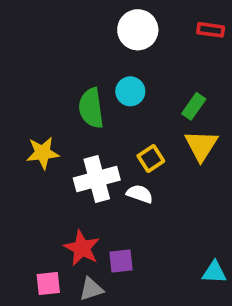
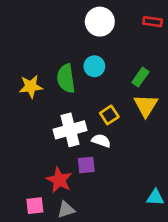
yellow star: (43, 153) -> (31, 87), moved
purple square: (121, 261) -> (86, 165), moved

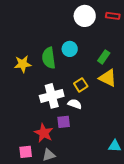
white circle: (100, 22) -> (85, 16), moved
yellow triangle: (146, 106) -> (108, 78), turned -36

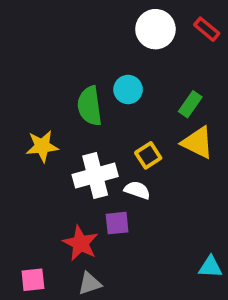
red rectangle: (113, 16) -> (207, 29), turned 32
yellow star: (23, 64) -> (42, 146), moved
pink square: (26, 152) -> (33, 280), moved

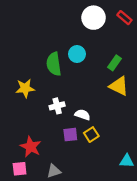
yellow square: (148, 155) -> (91, 135), moved
white cross: (95, 176) -> (57, 106), size x0.6
red star: (80, 243) -> (31, 147), moved

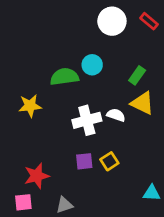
green semicircle: (54, 64) -> (64, 77), turned 90
white cross: (57, 106) -> (87, 120), moved, size x1.5
white semicircle: (82, 115) -> (116, 115), moved
red star: (31, 147) -> (37, 176), turned 30

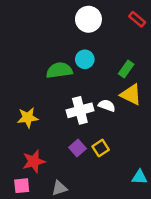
white circle: (112, 21) -> (88, 19), moved
yellow star: (30, 106) -> (28, 118), moved
purple square: (84, 161) -> (78, 148), turned -35

